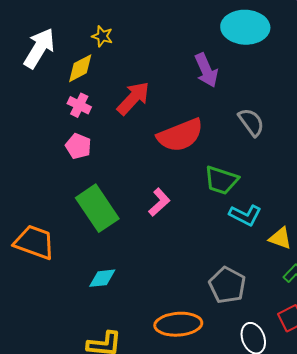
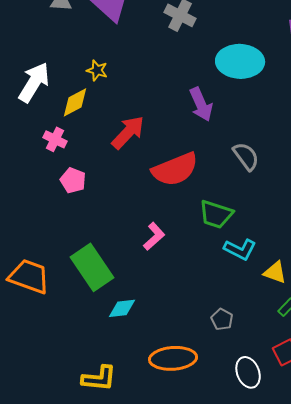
pink cross: (79, 105) -> (55, 139), moved
green rectangle: (97, 208) -> (92, 267), moved
cyan diamond: (102, 278) -> (122, 308), moved
gray pentagon: (227, 285) -> (222, 319), size x0.6

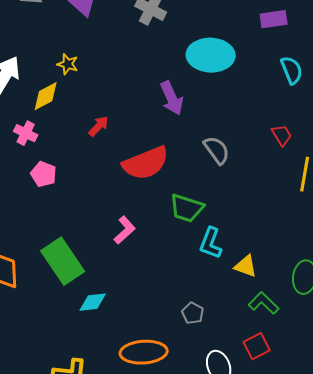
red arrow: (128, 132) -> (99, 126), size x0.6
cyan L-shape: (240, 249) -> (211, 243), turned 84

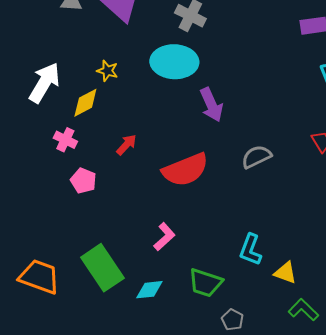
cyan ellipse: (211, 55) -> (174, 62), moved
red arrow: (99, 126) -> (126, 145), moved
gray semicircle: (217, 150) -> (256, 157), turned -80
green trapezoid: (187, 208) -> (205, 283), moved
cyan diamond: (93, 302) -> (149, 290), moved

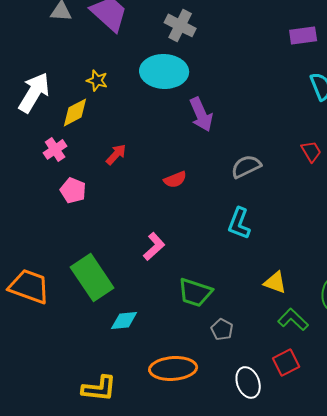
pink cross: (65, 140) -> (55, 149), turned 30
red semicircle: (185, 170) -> (175, 179), size x0.5
cyan L-shape: (250, 250) -> (239, 223), moved
cyan diamond: (149, 290) -> (124, 320), moved

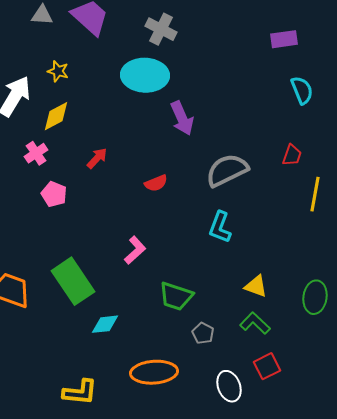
yellow star: (97, 80) -> (58, 71), moved
red trapezoid: (311, 151) -> (292, 155), turned 50
gray semicircle: (246, 166) -> (227, 170), size x1.4
green L-shape: (293, 319) -> (255, 323), moved

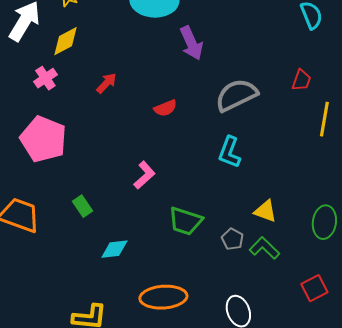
pink pentagon: (54, 194) -> (43, 139), moved, size x1.8
green rectangle: (73, 281) -> (82, 206), size x0.5
gray pentagon: (203, 333) -> (232, 239), moved
red square: (267, 366) -> (314, 288), moved

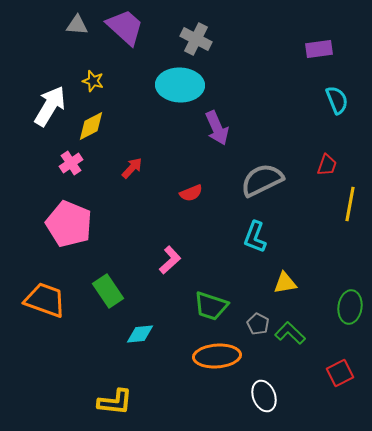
green rectangle: (82, 206) -> (108, 291), size x1.5
yellow triangle: (265, 211) -> (285, 283), moved, turned -30
orange ellipse: (163, 297) -> (217, 356), moved

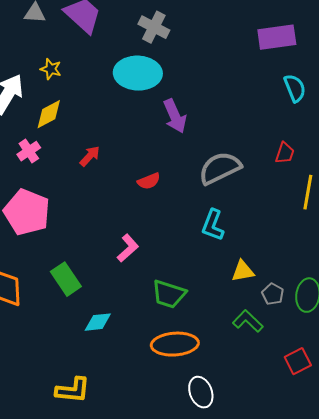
purple rectangle: (319, 49) -> (277, 37), size x1.4
gray pentagon: (258, 324) -> (273, 294), moved
white ellipse: (264, 396) -> (201, 392), moved

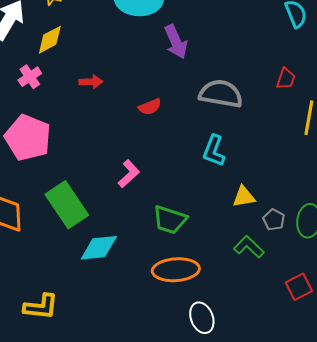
red arrow: (90, 156) -> (91, 82), turned 45
gray semicircle: (220, 168) -> (221, 94), turned 36
green rectangle: (66, 279) -> (67, 205), size x1.4
cyan diamond: (98, 322) -> (99, 248), size x1.4
yellow L-shape: (73, 390) -> (41, 307), moved

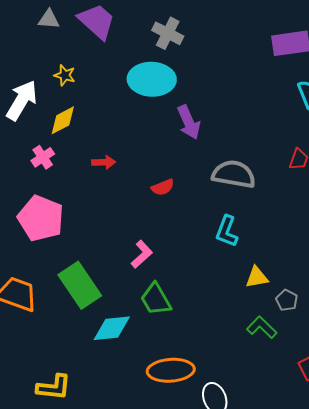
green trapezoid: (170, 220) -> (156, 299), moved, turned 42
orange ellipse: (176, 270) -> (171, 370), moved

